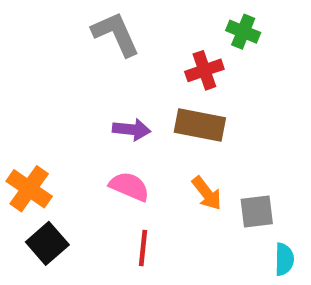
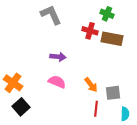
red cross: (204, 70) -> (90, 31), turned 35
brown rectangle: (200, 125) -> (112, 39), moved
red line: (143, 248) -> (96, 109), moved

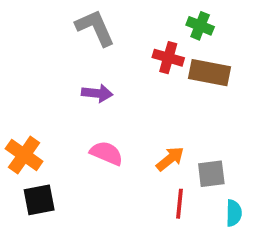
purple arrow: (58, 57) -> (97, 93), moved
orange arrow: (91, 85) -> (170, 159), turned -91
black square: (21, 107) -> (39, 200), turned 30

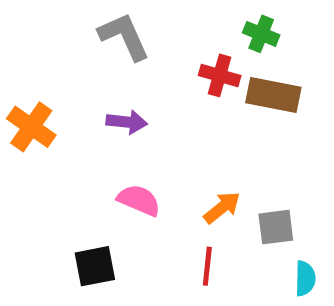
orange cross: (24, 155) -> (31, 127), moved
black square: (39, 200) -> (95, 266), moved
red line: (179, 204) -> (207, 266), moved

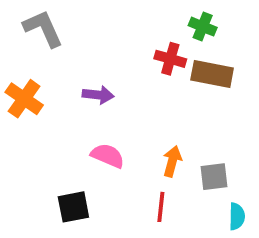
gray L-shape: (124, 36) -> (43, 28), moved
orange arrow: (222, 208) -> (172, 161), turned -36

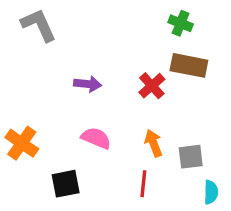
red cross: (170, 59) -> (152, 86), moved, turned 32
orange cross: (24, 99) -> (22, 143), moved
orange arrow: (172, 161) -> (154, 143), turned -36

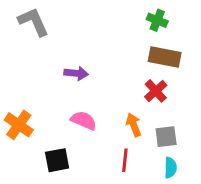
red cross: (152, 86) -> (156, 91), moved
cyan semicircle: (211, 192) -> (170, 168), moved

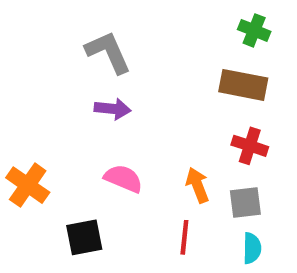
green cross: (157, 20) -> (254, 30), moved
gray L-shape: (33, 22) -> (108, 52), moved
red cross: (156, 91) -> (250, 146), moved, turned -30

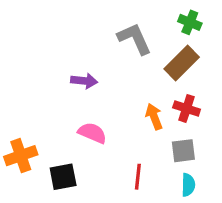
gray L-shape: (108, 52) -> (135, 39), moved
brown rectangle: (243, 85) -> (182, 63), turned -56
orange cross: (28, 185) -> (21, 156), moved, turned 36
orange arrow: (197, 185) -> (154, 117), moved

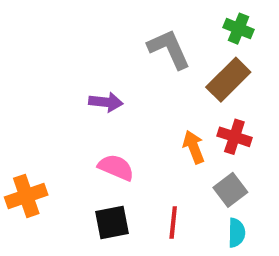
gray square: (183, 151) -> (230, 190), turned -30
black square: (63, 177) -> (112, 223), moved

